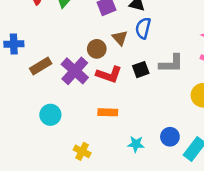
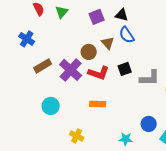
blue semicircle: (143, 28) -> (127, 35), turned -48
blue cross: (14, 44) -> (27, 39), moved, turned 35
gray L-shape: (171, 64) -> (150, 78), moved
cyan star: (136, 144) -> (126, 139), moved

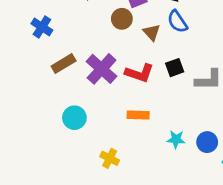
brown circle: (89, 52) -> (122, 19), moved
cyan star: (126, 139) -> (176, 139), moved

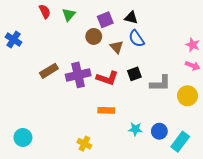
blue cross: (42, 27) -> (14, 40), moved
purple cross: (102, 69) -> (78, 75), turned 35
cyan circle: (74, 118) -> (23, 137), moved

